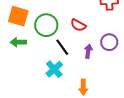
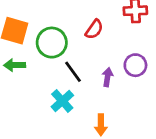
red semicircle: (78, 25) -> (94, 29), moved, turned -84

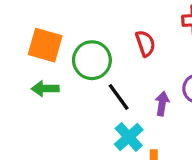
red semicircle: (94, 29) -> (145, 43), turned -54
cyan cross: (62, 101) -> (129, 137), moved

